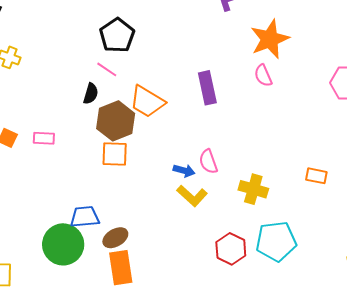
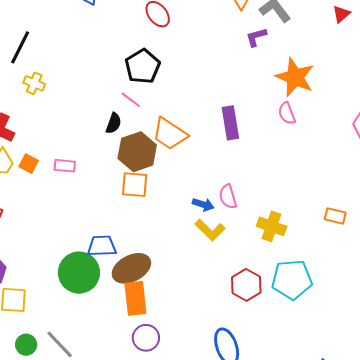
orange star: (270, 39) -> (295, 77), turned -30
brown ellipse: (115, 238) -> (131, 268), size x1.5

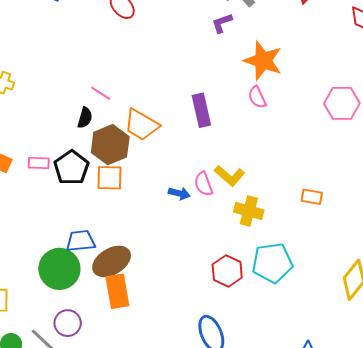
black pentagon: (143, 66) -> (71, 168), moved
yellow L-shape: (210, 230) -> (229, 176), moved
purple circle: (146, 338) -> (68, 323), moved

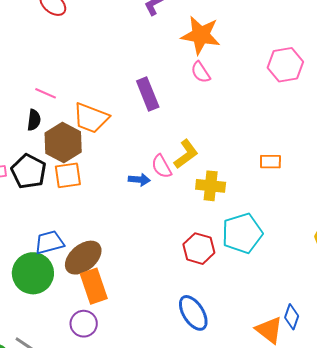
yellow L-shape: (229, 176) -> (186, 154), turned -68
purple circle: (68, 323) -> (84, 324), moved

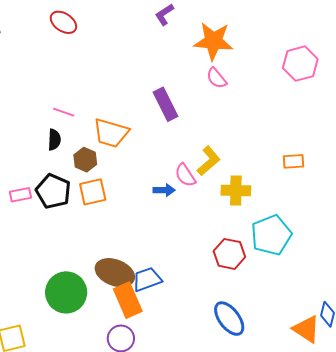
brown hexagon: (63, 143) -> (85, 160), size x0.6
blue trapezoid: (49, 242) -> (147, 279), moved
brown ellipse: (83, 258) -> (115, 273), turned 66

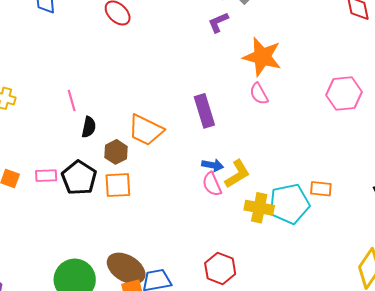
pink line: (64, 112) -> (72, 100), moved, turned 45
blue arrow: (164, 190) -> (213, 165), moved
cyan pentagon: (271, 235) -> (289, 204), moved
red hexagon: (229, 254) -> (220, 269), moved

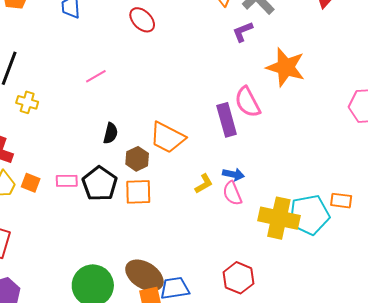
pink semicircle: (259, 94) -> (248, 102), moved, size x1.4
pink line: (72, 100) -> (96, 76), moved, turned 75
yellow L-shape: (237, 174) -> (204, 184), moved, size x0.7
yellow cross: (259, 208) -> (279, 218), size x1.4

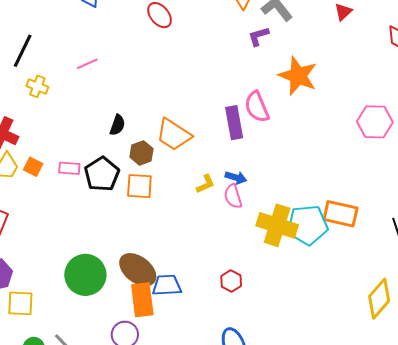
pink line: (96, 76) -> (87, 64), moved
orange rectangle: (341, 201) -> (341, 214), size x1.6
red hexagon: (238, 278) -> (231, 281), size x0.7

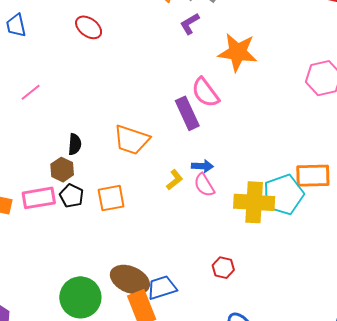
brown hexagon: (141, 153) -> (62, 170), moved
pink rectangle: (69, 168) -> (39, 198), size x1.5
black pentagon: (102, 174) -> (72, 196), size x0.7

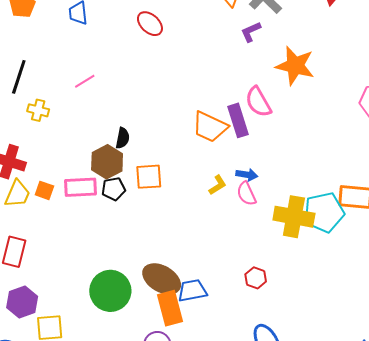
orange trapezoid: (132, 140) -> (210, 127), moved
brown hexagon: (62, 170) -> (107, 162), size x1.4
black pentagon: (72, 196) -> (113, 189), turned 30
orange square: (111, 198) -> (149, 177), moved

